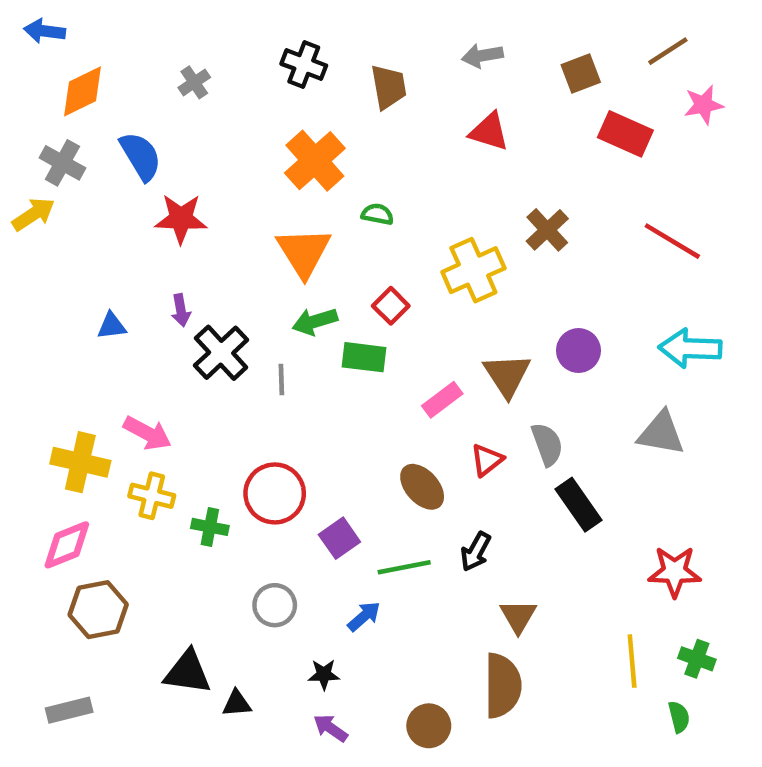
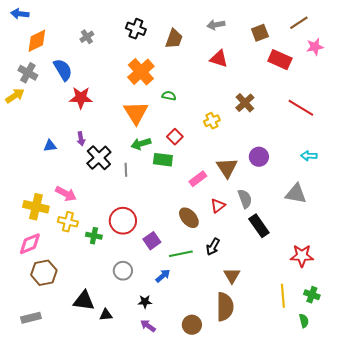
brown trapezoid: (389, 87) -> (174, 39), turned 30
yellow cross: (473, 270) -> (212, 121), size x0.6
cyan arrow: (690, 348) -> (309, 156), size x0.6

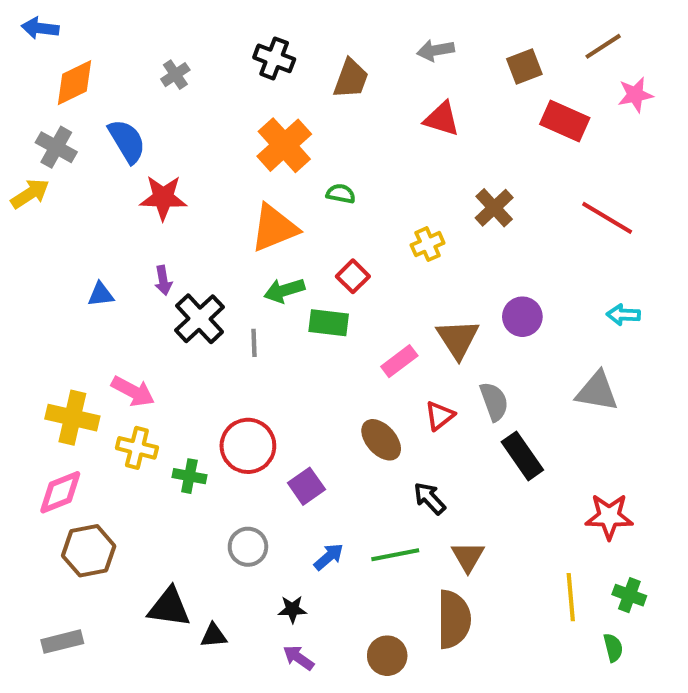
orange triangle: (136, 113) -> (274, 228), turned 40
black arrow: (213, 247) -> (430, 498), turned 108
green line: (181, 254) -> (395, 555), moved

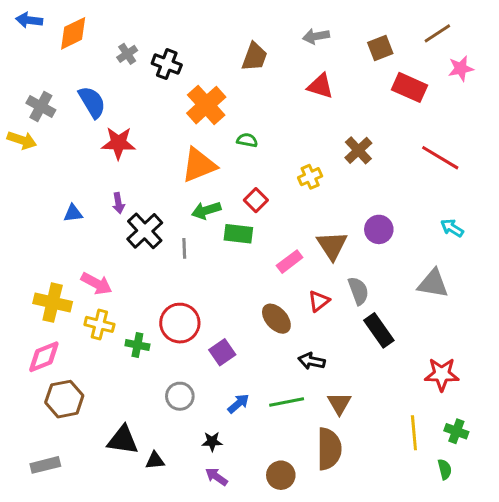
black cross: (274, 58) -> (167, 64), moved
orange diamond: (74, 83) -> (73, 33), moved
yellow arrow: (30, 194) -> (22, 140), turned 52
cyan arrow: (623, 315) -> (452, 228), turned 30
black arrow: (430, 498) -> (312, 361), turned -35

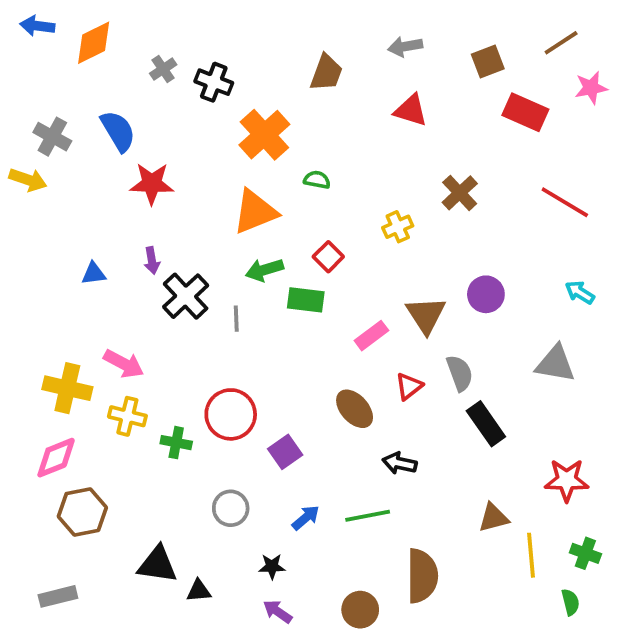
brown triangle: (339, 403) -> (493, 518), moved, turned 45

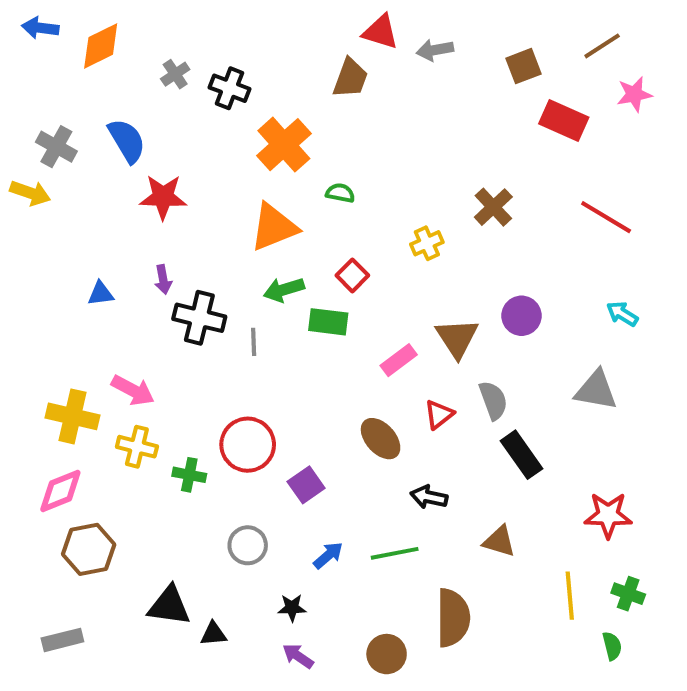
red triangle: (411, 110) -> (381, 32), moved
black cross: (186, 296) -> (199, 318), turned -33
brown triangle: (493, 518) -> (499, 541), moved, turned 32

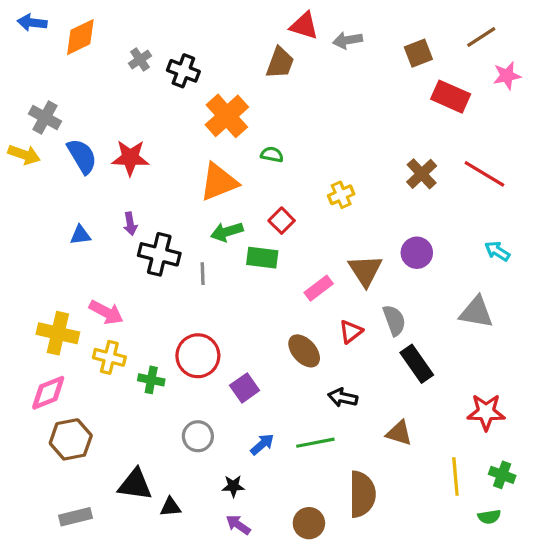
blue semicircle: (127, 141) -> (82, 156), moved
brown cross: (493, 207) -> (422, 174), moved
gray rectangle: (62, 640) -> (76, 517), moved
green semicircle: (612, 646) -> (489, 517), turned 95

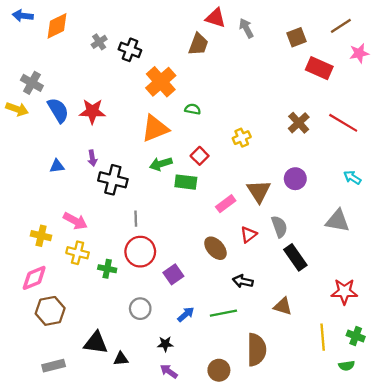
gray arrow: (348, 40) -> (246, 28), turned 72
gray line: (203, 274) -> (136, 219), moved
yellow cross: (58, 333) -> (41, 236), size x0.7

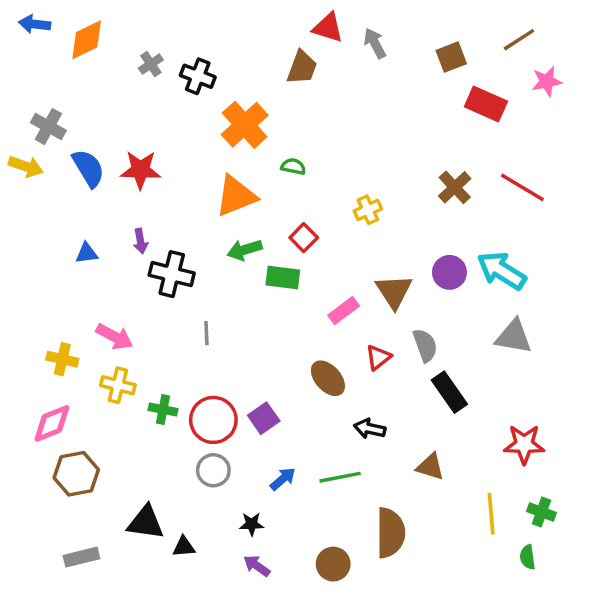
cyan arrow: (352, 178) -> (502, 271), moved, size x1.8
red circle: (140, 252) -> (213, 420), moved
green semicircle: (347, 366) -> (528, 557), turned 91

